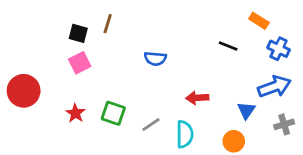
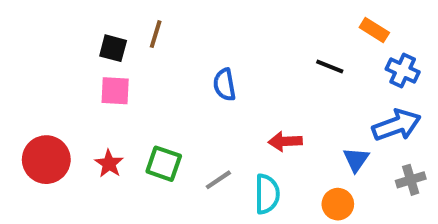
blue semicircle: (155, 59) -> (224, 85), turned 75
pink square: (80, 63) -> (115, 91), turned 30
red circle: (24, 91) -> (46, 160), moved

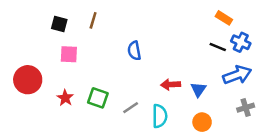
black square: (113, 48) -> (59, 24), moved
black line: (330, 66) -> (218, 47), moved
red circle: (46, 160) -> (28, 80), moved
blue triangle: (356, 160) -> (198, 89), moved

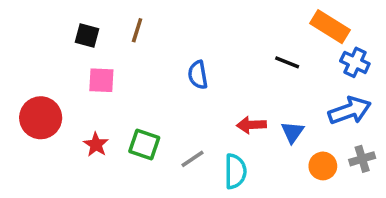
orange rectangle: (224, 18) -> (330, 27), size x1.5
black line: (218, 47) -> (287, 62), moved
orange circle: (202, 122) -> (323, 166), moved

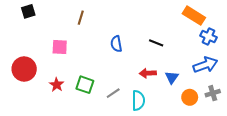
black square: (87, 36) -> (28, 11), moved, turned -32
black line: (287, 62) -> (156, 43), moved

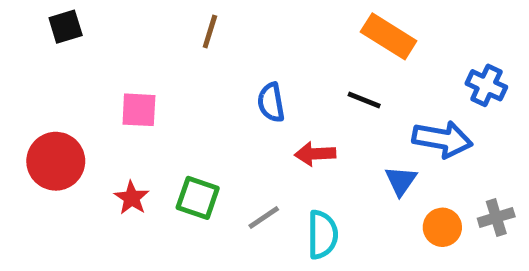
orange rectangle: (194, 16) -> (389, 36), moved
brown line: (81, 18) -> (210, 32), moved
blue arrow: (205, 65) -> (442, 139), moved, turned 30
red arrow: (148, 73) -> (315, 154), moved

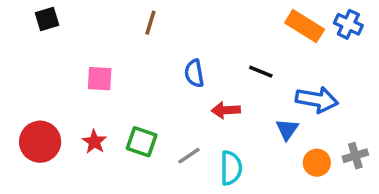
orange rectangle: (389, 36) -> (305, 26), moved
blue cross: (486, 85) -> (348, 24), moved
red circle: (56, 161) -> (40, 142), moved

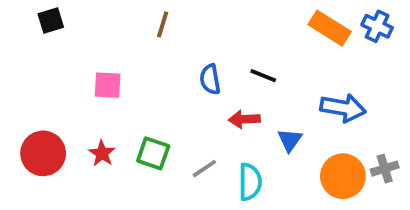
black line: (261, 72) -> (263, 76), moved
blue triangle: (287, 129) -> (290, 140), moved
orange circle: (317, 163) -> (343, 176), size x1.5

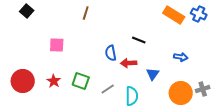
black square: (51, 21) -> (27, 11), turned -32
blue semicircle: (210, 79) -> (111, 53), moved
blue arrow: (343, 108) -> (181, 57), size x0.6

